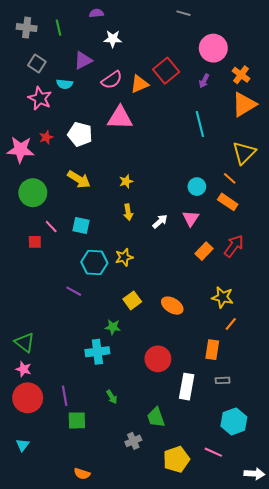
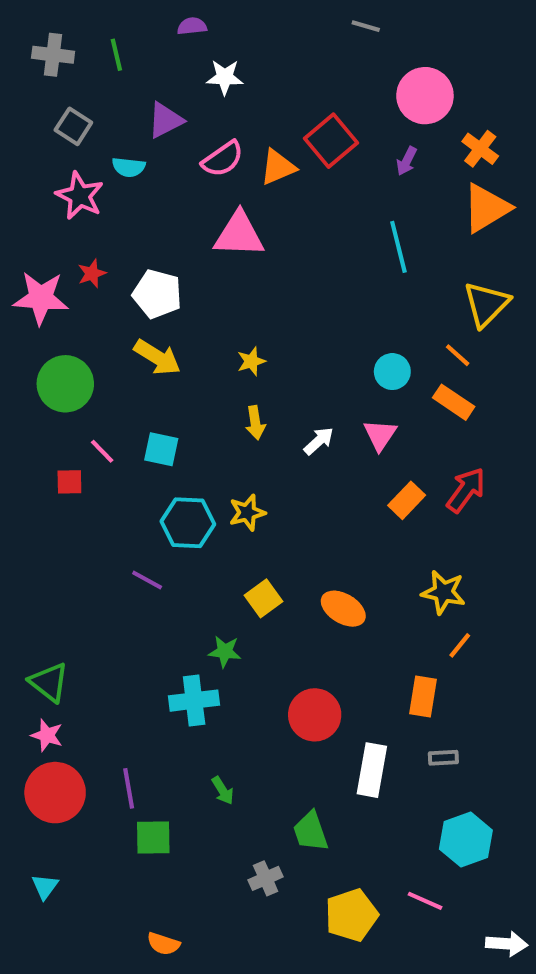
white pentagon: (80, 134) -> (157, 294), moved

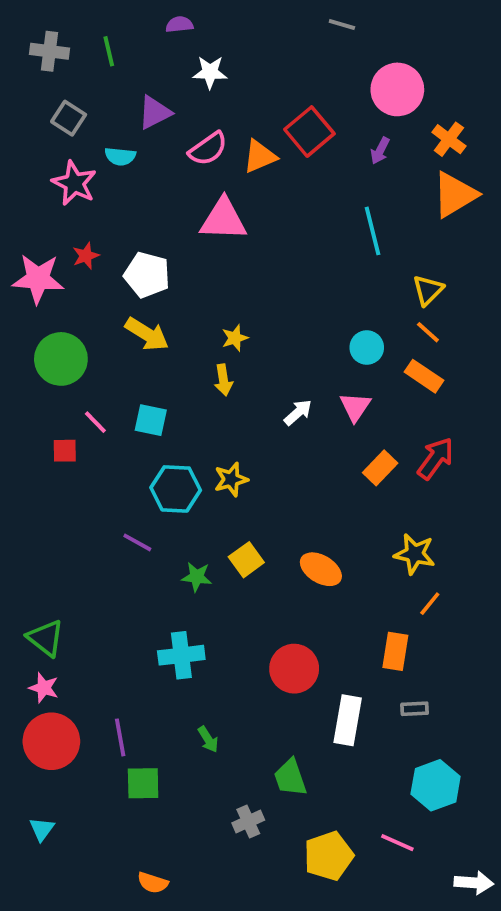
yellow triangle: (486, 304) -> (428, 290), moved, size x0.7
yellow arrow: (255, 423) -> (223, 380), moved
green star: (225, 652) -> (197, 577), moved

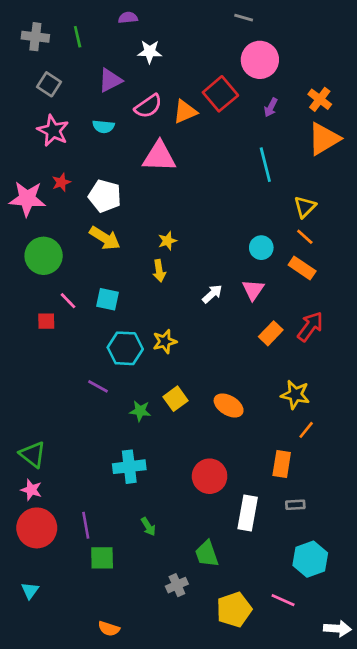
pink circle: (397, 89) -> (260, 60), moved
cyan semicircle: (120, 156) -> (103, 127), moved

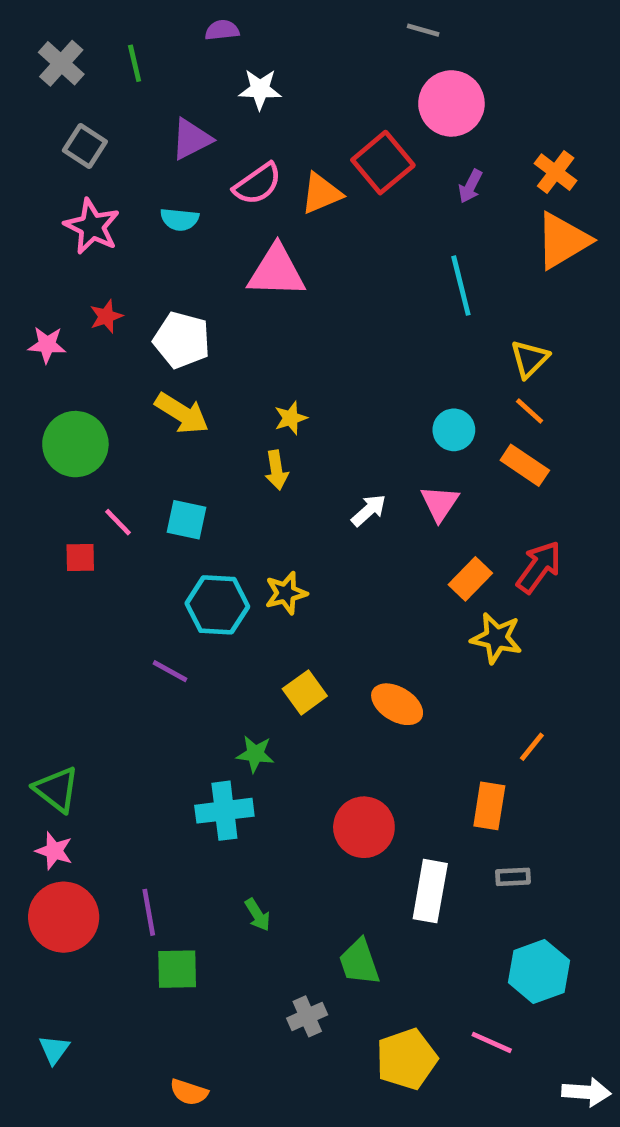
gray cross: (35, 37) -> (61, 63), turned 35
pink star: (27, 199) -> (47, 345), size x0.6
yellow star: (295, 395) -> (496, 638), moved
green star: (140, 411) -> (255, 754), moved
cyan triangle: (30, 591) -> (54, 1050), moved

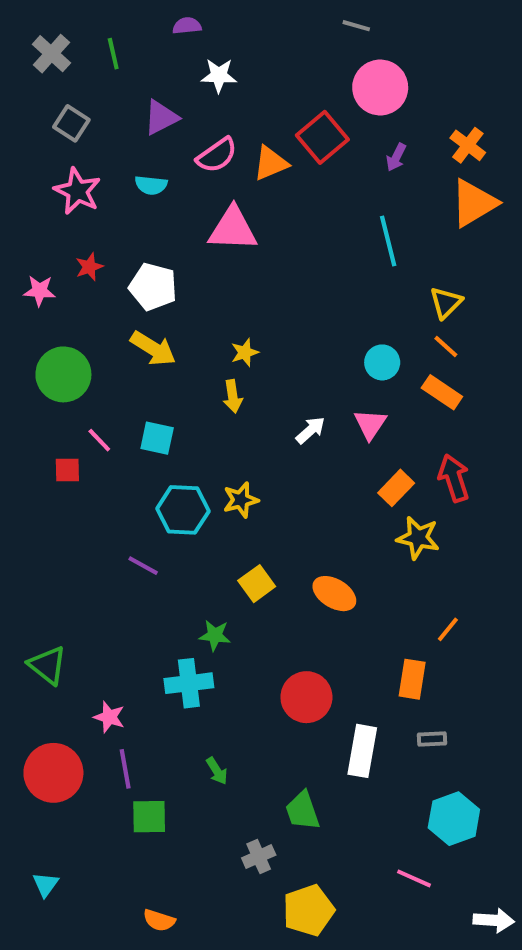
red arrow: (539, 567) -> (454, 478), turned -54
pink star: (54, 851) -> (109, 717), moved
yellow pentagon: (407, 1059) -> (308, 910), moved

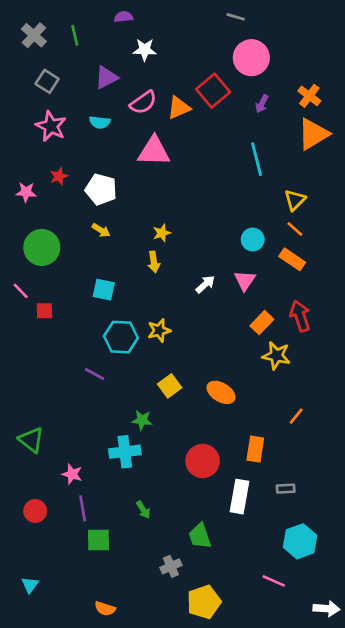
yellow arrow: (153, 348) -> (101, 230), size x0.6
pink line: (99, 440) -> (21, 291), moved
orange rectangle: (412, 679) -> (255, 449), moved
red circle: (53, 773) -> (35, 511), size x0.6

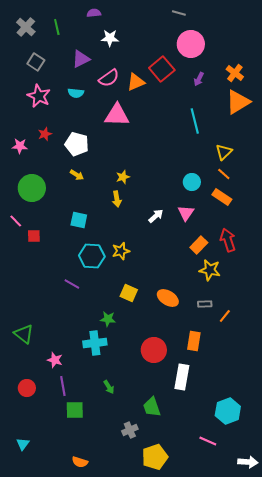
yellow square: (170, 386) -> (129, 293), turned -30
gray rectangle: (286, 489) -> (205, 304), moved

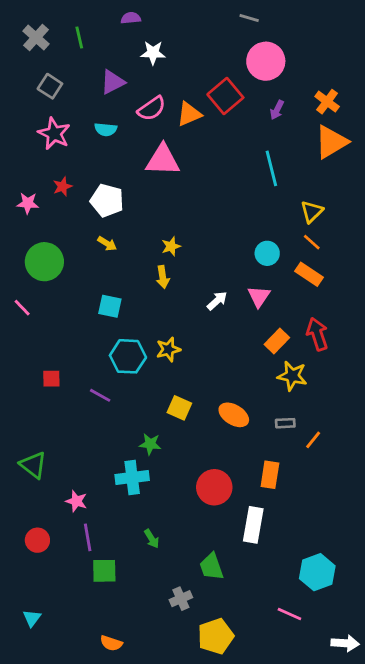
red square: (34, 236) -> (51, 379), moved

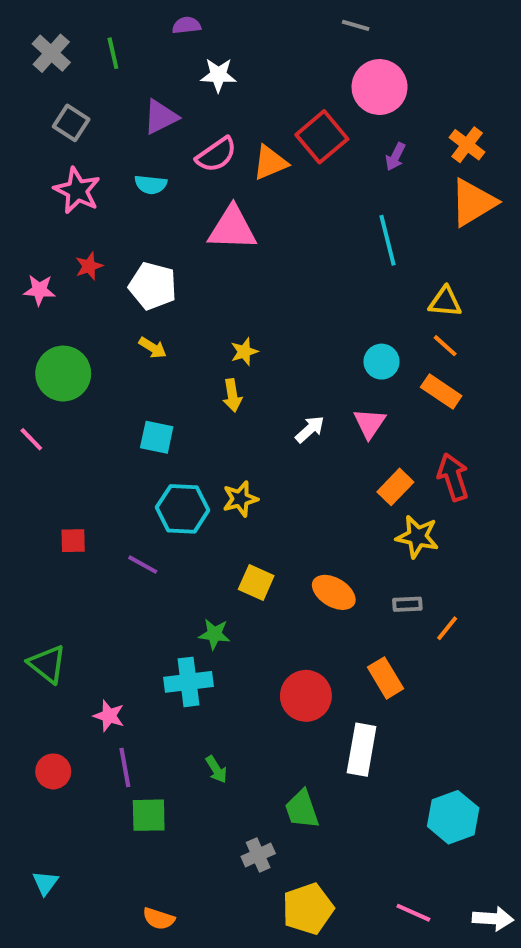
yellow triangle: (312, 212) -> (445, 302), turned 50
orange rectangle: (270, 475) -> (385, 678), turned -40
pink line: (289, 614) -> (413, 913), moved

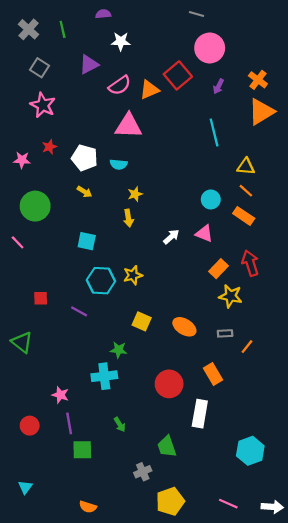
cyan semicircle: (151, 185) -> (119, 164), moved
pink triangle: (370, 423) -> (204, 234), turned -42
green triangle: (47, 664) -> (22, 342), moved

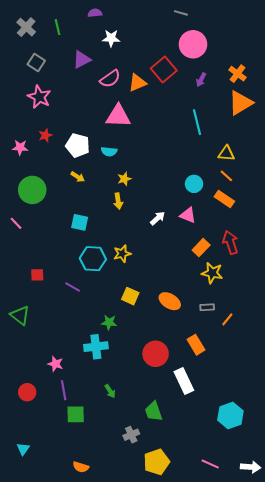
white rectangle: (200, 414) -> (184, 381), turned -35

